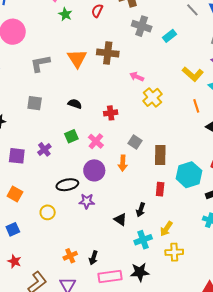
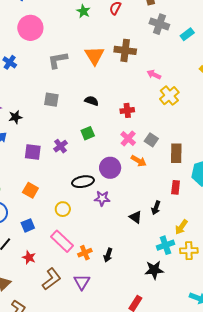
pink cross: (96, 141) -> (128, 138), moved
orange arrow: (123, 163) -> (139, 161), turned -63
cyan cross: (143, 240) -> (165, 245), moved
pink rectangle: (110, 277) -> (62, 241), moved, turned 50

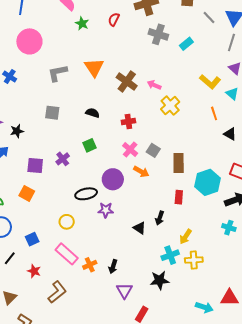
brown cross: (125, 50) -> (127, 82), moved, turned 30
orange square: (30, 190) -> (27, 193), moved
purple triangle: (82, 282) -> (124, 291), moved

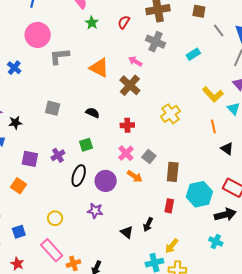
gray cross: (158, 34) -> (156, 42), moved
orange triangle: (94, 68) -> (99, 68), turned -35
gray L-shape: (58, 73) -> (59, 56), moved
pink arrow: (154, 85) -> (135, 61), moved
black ellipse: (86, 194) -> (79, 176), moved, turned -65

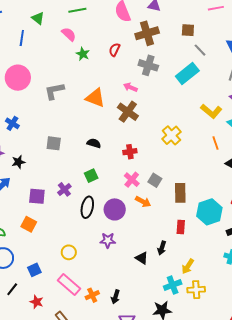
gray line: (219, 30) -> (200, 50), moved
pink circle: (38, 35) -> (18, 78), moved
cyan rectangle: (193, 54) -> (187, 73), size x1.6
blue cross: (14, 68) -> (12, 123), moved

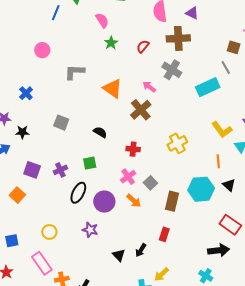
brown square: (188, 30) -> (234, 47), moved
pink circle: (18, 78) -> (42, 50), size x0.6
cyan hexagon: (209, 212) -> (201, 189), moved

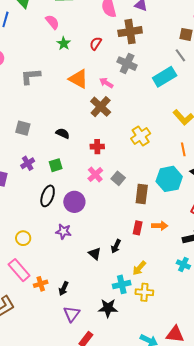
orange triangle: (113, 89) -> (78, 79), moved
purple cross: (60, 170) -> (28, 163), moved
orange arrow: (134, 201) -> (160, 226), moved, turned -35

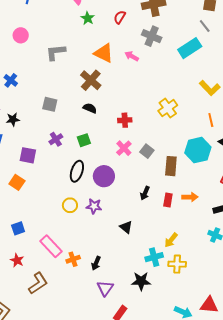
brown cross: (101, 107) -> (91, 80), moved
yellow circle: (23, 238) -> (70, 205), moved
black arrow: (116, 246) -> (145, 193), moved

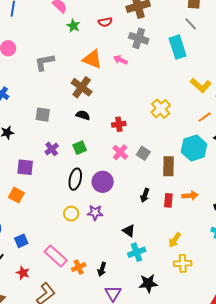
red semicircle: (120, 17) -> (105, 22), turned -128
cyan rectangle: (190, 48) -> (178, 47), turned -70
orange line: (211, 120) -> (205, 117), turned 72
cyan cross: (154, 257) -> (137, 252), moved

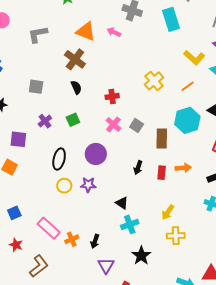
black semicircle: (83, 115) -> (76, 87), turned 48
orange line: (205, 117) -> (188, 86), moved
black ellipse: (75, 179) -> (59, 159), moved
black star: (148, 283) -> (141, 256), turned -30

